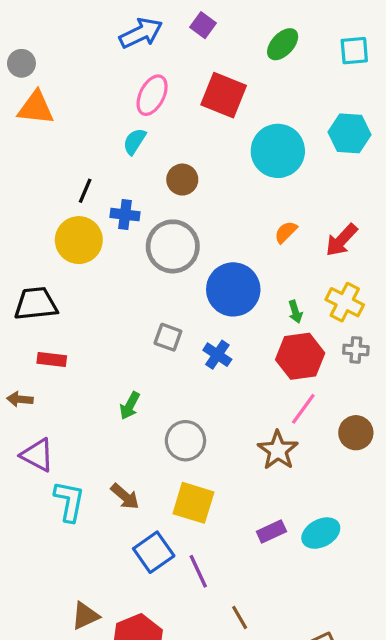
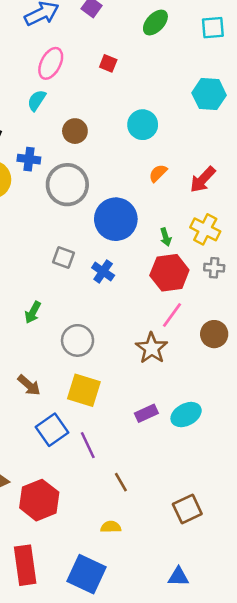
red square: (224, 95) -> (108, 63), size x0.5
cyan circle: (278, 151) -> (143, 125), moved, size x0.7

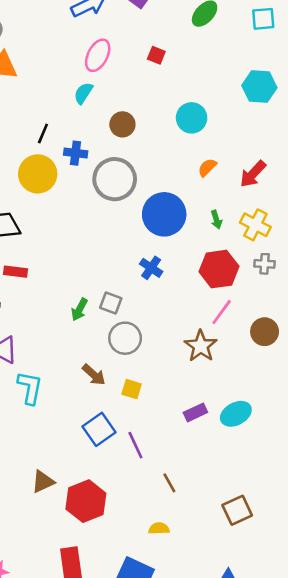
green arrow: (166, 237) -> (216, 220), moved
gray square: (63, 257) -> (111, 303), moved
brown arrow: (29, 385) -> (94, 375), moved
yellow square: (84, 390) -> (132, 389), size x0.6

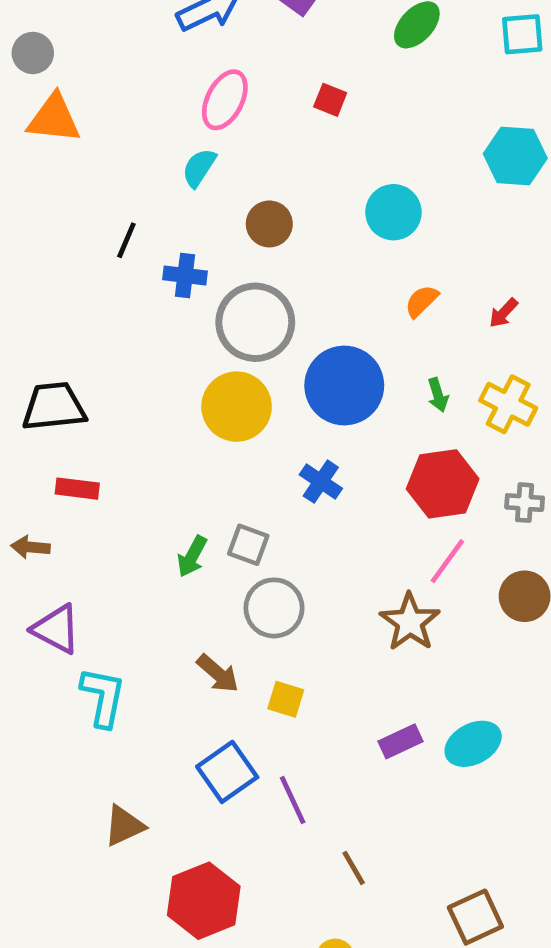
yellow circle: (38, 174) -> (237, 407), moved
red arrow: (253, 174) -> (503, 313), size x0.6
gray cross: (265, 264) -> (525, 503), moved
brown triangle: (43, 482) -> (124, 826), moved

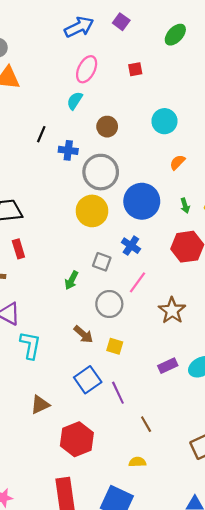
red square: (330, 100) -> (135, 69), turned -32
red rectangle: (77, 489) -> (18, 249), turned 66
gray square: (248, 545) -> (102, 262), moved
pink line: (447, 561) -> (137, 282), moved

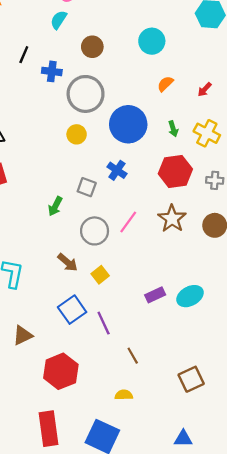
yellow circle: (92, 211) -> (77, 134), size x0.6
pink line: (137, 282) -> (128, 222), moved
brown star: (172, 311) -> (172, 219), moved
yellow square: (115, 346) -> (100, 275), turned 35

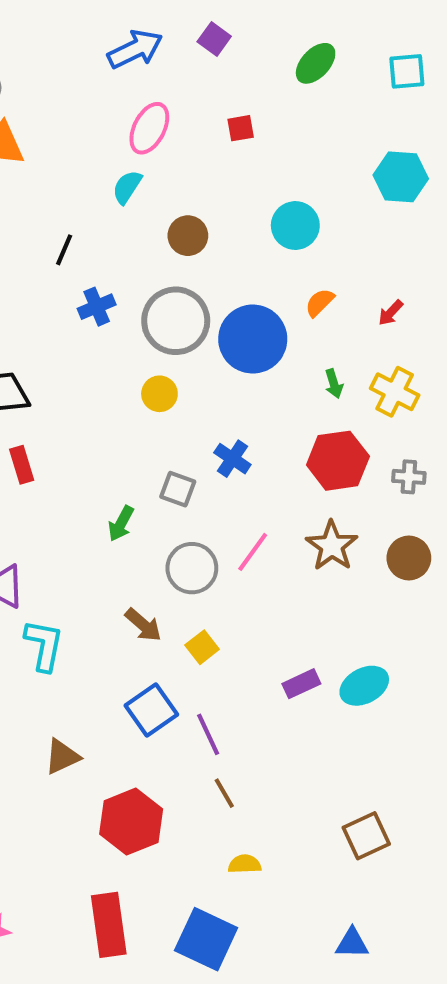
blue cross: (52, 71) -> (97, 307), moved, turned -30
blue circle: (128, 124) -> (253, 339), moved
brown line: (133, 356) -> (224, 793), moved

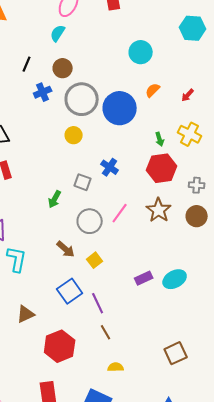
brown circle: (188, 236) -> (63, 68), moved
green arrow: (334, 384) -> (160, 139), moved
gray cross: (409, 477) -> (197, 185), moved

